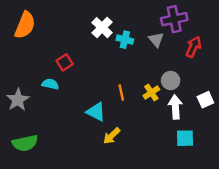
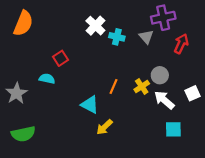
orange line: (121, 93) -> (114, 87), turned 35
white arrow: (175, 107) -> (164, 100), turned -45

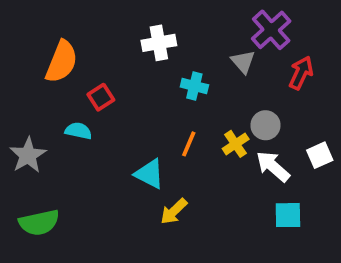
purple cross: (163, 18) -> (271, 30), turned -30
orange semicircle: (23, 23) -> (62, 62), moved
white cross: (95, 26) -> (159, 43), turned 36
cyan cross: (117, 37) -> (194, 86), moved

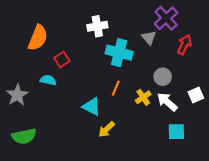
cyan cross: (194, 86) -> (119, 53), size x1.6
yellow cross: (236, 144) -> (143, 97), moved

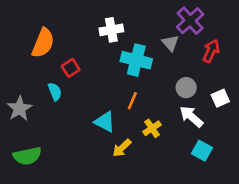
cyan semicircle: (48, 80) -> (55, 92), turned 56
white square: (196, 95) -> (220, 98), moved
yellow cross: (143, 97) -> (152, 128), moved
cyan square: (176, 132) -> (202, 151), turned 30

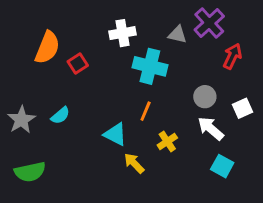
gray triangle: (170, 43) -> (177, 35), moved, turned -36
red square: (71, 68) -> (78, 63), moved
cyan semicircle: (55, 92) -> (60, 115), moved, turned 72
yellow arrow: (122, 148) -> (134, 163), turned 90

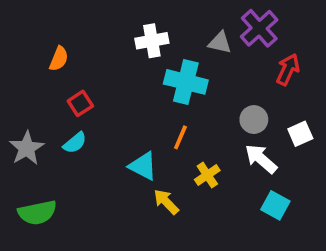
orange semicircle: (47, 48) -> (59, 59), size x0.6
red square: (78, 63) -> (80, 103), moved

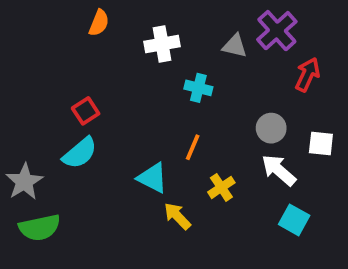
orange semicircle: (59, 59) -> (99, 23), moved
cyan cross: (186, 82) -> (198, 88), size x0.6
white square: (300, 134) -> (321, 143), turned 30
cyan semicircle: (75, 143) -> (80, 153), size x1.4
gray star: (27, 148) -> (24, 182), moved

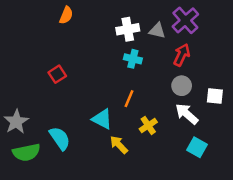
white cross: (162, 44) -> (128, 29), moved
red arrow: (307, 75) -> (182, 55), moved
cyan semicircle: (80, 153) -> (60, 138), moved, turned -85

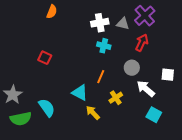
red square: (57, 74) -> (45, 58), turned -32
gray circle: (182, 86) -> (132, 68), moved

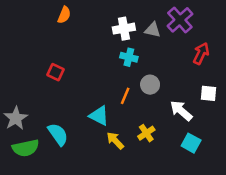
red arrow: (142, 43) -> (201, 53), moved
gray circle: (132, 68) -> (150, 85), moved
yellow cross: (116, 98) -> (146, 133), moved

